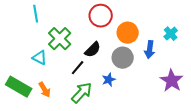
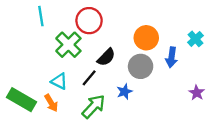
red circle: (101, 16) -> (89, 21), moved
cyan triangle: (40, 58) -> (59, 81), moved
purple star: (172, 81) -> (197, 93), size x0.6

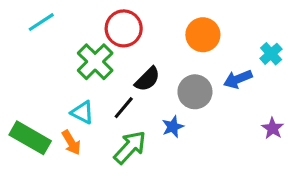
cyan line: (41, 16) -> (41, 22), moved, turned 66
orange circle: (146, 38) -> (203, 35), moved
blue arrow: (171, 57) -> (238, 79), turned 60

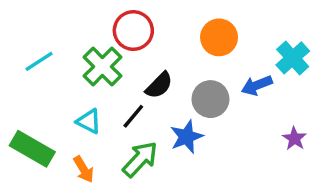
cyan line: (41, 22) -> (39, 61), moved
cyan cross: (271, 54) -> (293, 58), size x1.4
blue star: (173, 127) -> (186, 137), size x1.4
orange arrow: (71, 143) -> (84, 169), moved

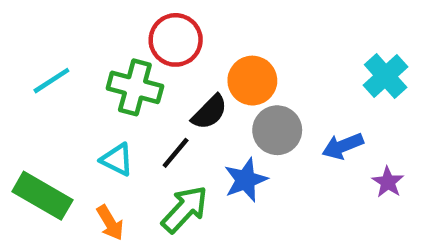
orange circle: (219, 37) -> (252, 81), moved
green cross: (102, 67) -> (135, 87), turned -30
blue arrow: (257, 85) -> (343, 146), moved

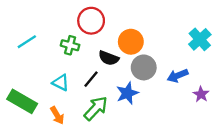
green cross: (135, 87) -> (70, 45), size x0.7
black semicircle: (209, 112) -> (109, 58), turned 66

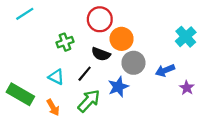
red circle: (91, 21) -> (100, 19), moved
cyan line: (27, 42) -> (25, 14), moved
green cross: (70, 45) -> (65, 42), turned -35

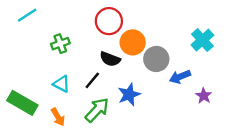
green cross: (65, 42) -> (60, 44), moved
gray circle: (133, 63) -> (156, 59), moved

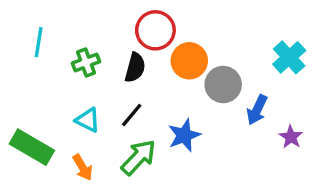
cyan line: (27, 15) -> (39, 42), moved, turned -48
black semicircle: (110, 59) -> (135, 68), moved, turned -96
blue arrow: (180, 77) -> (257, 110), turned -42

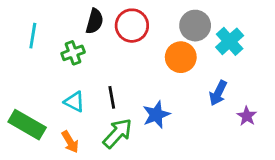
cyan cross: (289, 57) -> (230, 41), moved
orange circle: (189, 61) -> (181, 57), moved
black semicircle: (135, 68) -> (95, 21), moved
gray circle: (223, 84) -> (195, 26), moved
black line: (132, 115) -> (112, 97), turned -50

